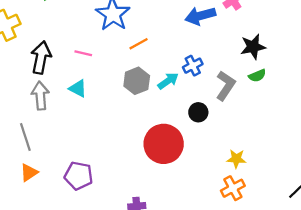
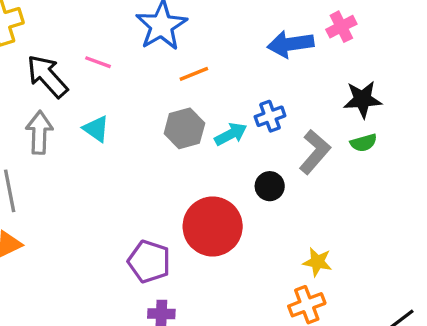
pink line: (83, 53) -> (98, 62), moved
black arrow: (41, 57) -> (47, 76), turned -60
purple pentagon: (79, 176) -> (149, 261), moved

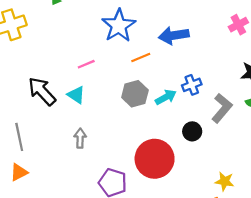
blue arrow: (290, 44) -> (174, 35), moved
pink line: (98, 62) -> (86, 64), moved, turned -42
black arrow: (47, 76) -> (42, 91), moved
gray arrow: (39, 132) -> (80, 138), moved, size x0.7

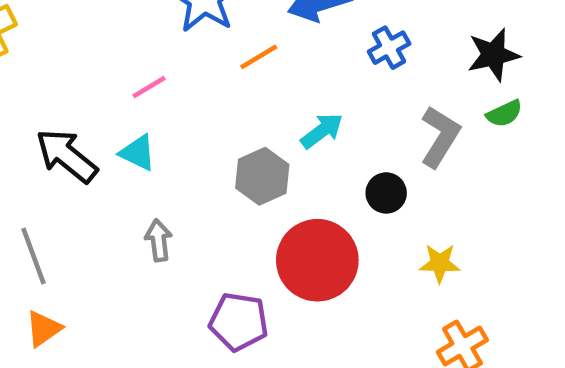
blue cross: (192, 85) -> (389, 48), moved
gray hexagon: (135, 94) -> (262, 176), moved
yellow star: (225, 181) -> (440, 263), moved

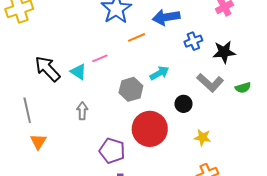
black star: (493, 55) -> (224, 52), moved
pink line: (149, 87) -> (100, 58), moved
green semicircle: (504, 114) -> (243, 88), moved
gray L-shape: (440, 137) -> (210, 83), turned 92
orange triangle: (44, 329) -> (38, 142), moved, turned -30

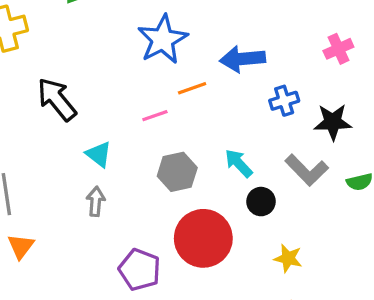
pink line: (100, 58) -> (155, 116), moved
black arrow: (47, 69) -> (57, 99), moved
cyan triangle: (78, 72) -> (99, 154), moved
cyan arrow: (159, 73) -> (239, 163), moved, turned -108

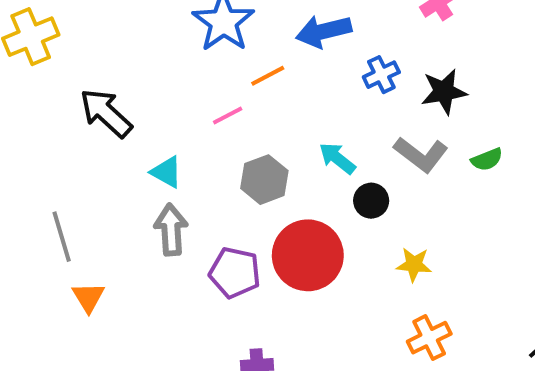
gray arrow: (96, 201) -> (171, 230), size x1.4
purple pentagon: (140, 270) -> (235, 273), moved

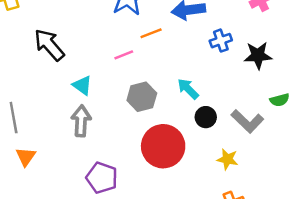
gray L-shape: (421, 155) -> (247, 121), moved
purple pentagon: (235, 273) -> (102, 178), moved

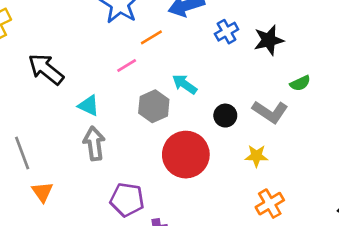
cyan arrow: (188, 89) -> (185, 84), moved

